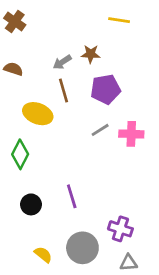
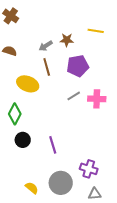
yellow line: (119, 20) -> (96, 31), moved
black circle: (31, 204) -> (23, 140), moved

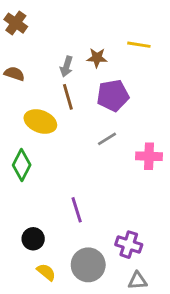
gray arrow: (46, 46) -> (66, 66), turned -40
pink cross: (97, 99) -> (149, 156), moved
black circle: (23, 140) -> (33, 239), moved

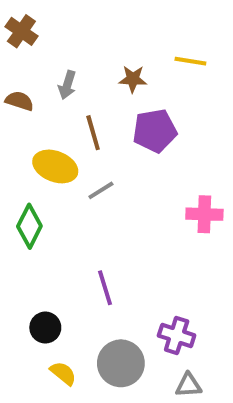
gray arrow: (66, 66) -> (67, 85), moved
gray line: (107, 139) -> (101, 190), moved

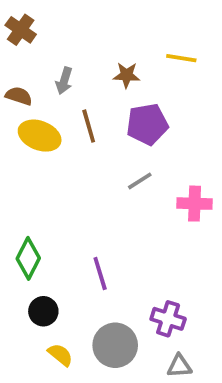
yellow ellipse: (55, 166) -> (40, 136), moved
gray line: (101, 190) -> (140, 181), moved
green diamond: (29, 226) -> (28, 258), moved

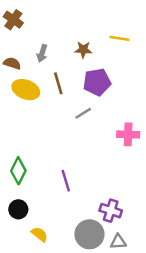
gray line: (140, 181) -> (83, 113), moved
black circle: (43, 311) -> (18, 209), moved
gray circle: (115, 345) -> (89, 234), moved

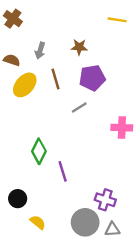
yellow line: (119, 38) -> (117, 20), moved
yellow ellipse: (26, 90) -> (25, 85), turned -70
green diamond: (18, 171) -> (39, 151), moved

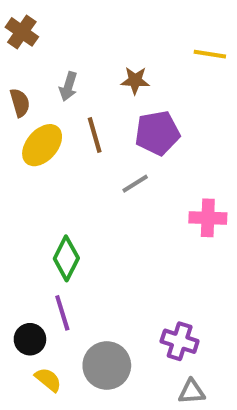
yellow line: (117, 20) -> (210, 54), moved
brown semicircle: (12, 60) -> (20, 103), turned 56
purple line: (63, 171) -> (62, 313), moved
yellow semicircle: (38, 222) -> (48, 380), moved
gray circle: (85, 222) -> (107, 365), moved

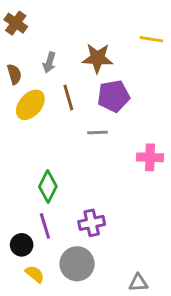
brown star: (135, 80) -> (97, 58), size x1.5
gray line: (135, 184) -> (97, 133), turned 30
purple cross: (180, 341) -> (92, 223), moved, turned -30

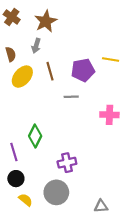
yellow line: (151, 39) -> (111, 60), moved
brown star: (97, 58) -> (46, 21), moved, turned -30
purple line: (45, 226) -> (14, 152), moved

